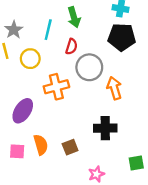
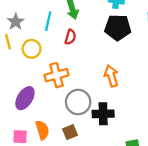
gray circle: (89, 67) -> (78, 102), moved

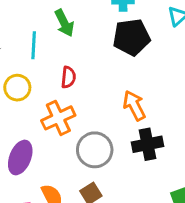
red semicircle: (70, 37) -> (68, 77), moved
black cross: (103, 114) -> (147, 144), moved

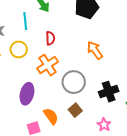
black cross: (147, 144) -> (109, 92), moved

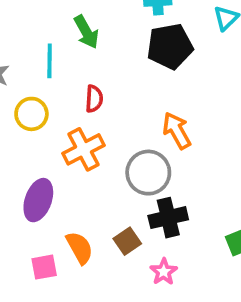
gray circle: (74, 82) -> (148, 173), moved
black cross: (109, 92) -> (168, 218), moved
pink star: (104, 125) -> (164, 272), moved

